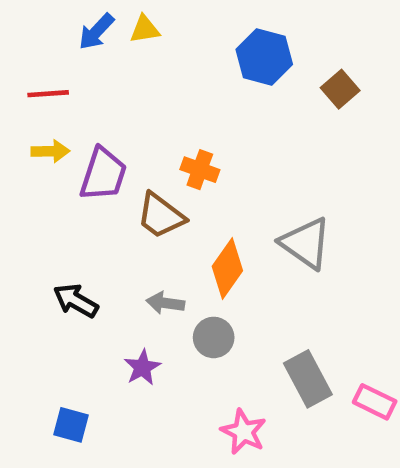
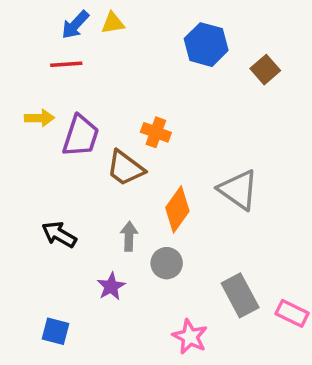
red line: (48, 94) -> (66, 64), moved
gray arrow: (165, 303) -> (129, 236), turned 84

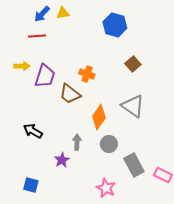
brown square: (265, 70) -> (133, 64), moved
gray arrow: (129, 236) -> (77, 142), moved
gray circle: (167, 263) -> (109, 144), moved

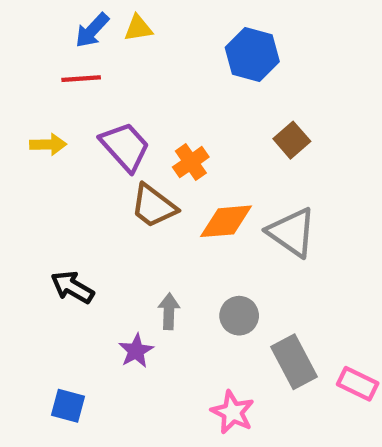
orange cross: (87, 74) -> (191, 162), turned 35
purple trapezoid: (45, 76) -> (125, 147), moved, turned -60
orange diamond: (99, 117) -> (226, 221), moved, turned 50

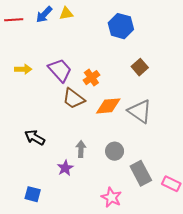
red line: (81, 79) -> (14, 20), moved

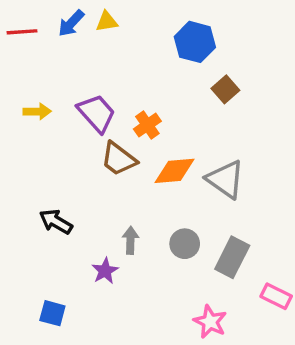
brown square: (140, 67) -> (225, 89), moved
gray rectangle: (141, 173) -> (232, 257), moved, turned 55
pink star: (111, 197) -> (210, 322), moved

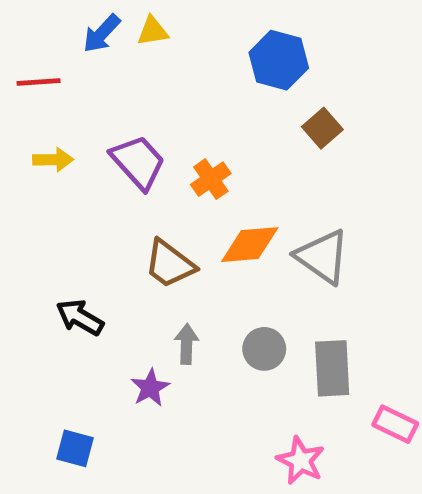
red line: (22, 32) -> (39, 82), moved
brown trapezoid: (119, 159) -> (170, 264), moved
gray rectangle: (232, 257) -> (332, 368), turned -30

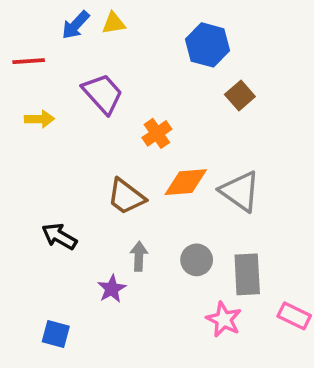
purple trapezoid: (138, 162) -> (103, 94), moved
pink star: (301, 461) -> (224, 319), moved

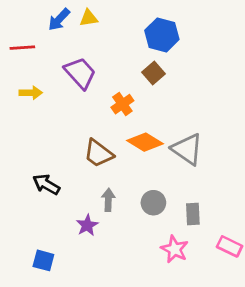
brown square: (240, 95) -> (153, 73), moved
orange diamond: (186, 182) -> (145, 142), turned 36
gray rectangle: (247, 274) -> (193, 214), size x0.7

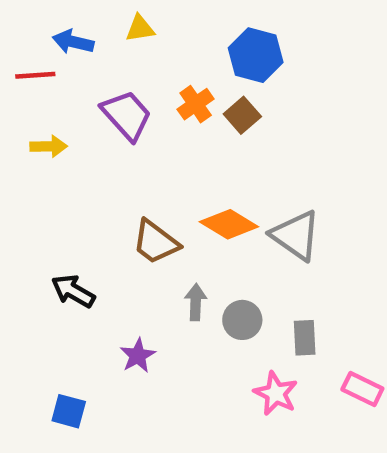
blue arrow: (59, 19) -> (73, 42), moved, turned 60
orange cross: (122, 104) -> (196, 104), moved
gray arrow: (108, 200) -> (196, 302), moved

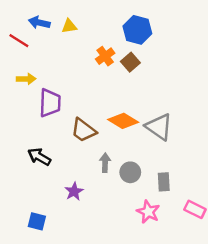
yellow triangle: (140, 28) -> (69, 26), moved
red line: (35, 75) -> (19, 41), turned 36
purple trapezoid: (127, 115) -> (50, 103), moved, turned 44

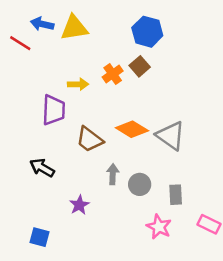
yellow triangle: (69, 26) -> (74, 28), size x1.6
orange cross: (105, 56) -> (113, 74), moved
yellow arrow: (26, 79) -> (78, 84), moved

